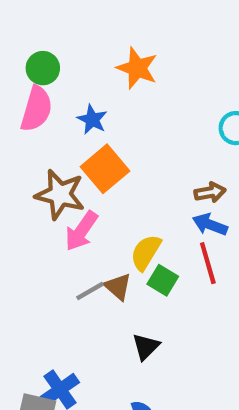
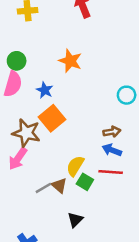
pink arrow: (81, 231) -> (18, 159), moved
red line: (208, 263) -> (111, 172), turned -70

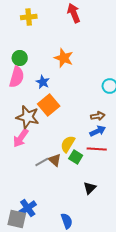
blue arrow: (112, 150) -> (98, 131), turned 133
black triangle: (75, 220) -> (90, 188), moved

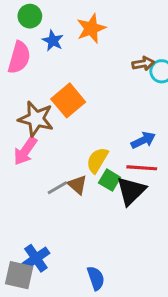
green circle: (20, 58) -> (30, 16), moved
orange star: (64, 58) -> (91, 28), turned 30
blue star: (43, 82) -> (53, 41), moved
brown arrow: (98, 116) -> (143, 64), moved
black triangle: (90, 188) -> (131, 191), moved, size x1.5

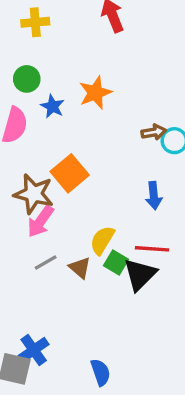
blue arrow: (143, 140) -> (154, 196), moved, turned 110
pink arrow: (25, 151) -> (40, 221), moved
gray line: (57, 188) -> (46, 263), moved

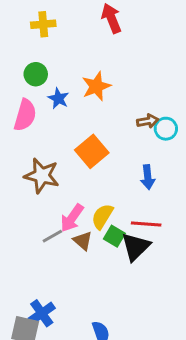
orange square: (70, 173) -> (92, 151), moved
pink arrow: (40, 221) -> (72, 218), moved

